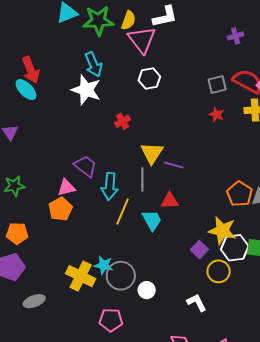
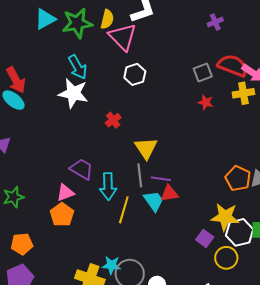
purple line: (174, 165) -> (161, 179), moved
cyan trapezoid: (152, 220) -> (154, 201), moved

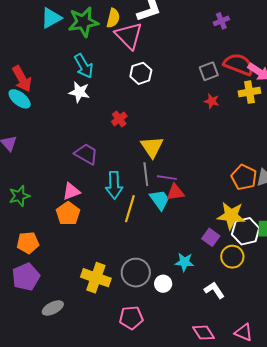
white star: (73, 93) -> (79, 92), size x0.7
purple trapezoid: (82, 169) -> (86, 154), moved
cyan star: (111, 265) -> (184, 262), moved

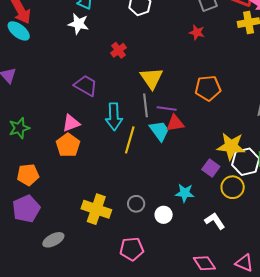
red star: (212, 101) -> (197, 32), moved
orange pentagon: (244, 177) -> (208, 88), moved, turned -30
gray circle: (136, 273) -> (136, 204), size x0.6

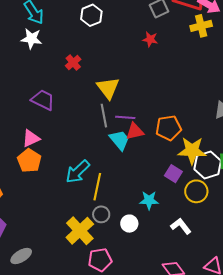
orange pentagon: (208, 88) -> (169, 128), moved
cyan arrow: (114, 117) -> (78, 172), moved, turned 52
yellow line: (130, 140) -> (97, 187), moved
yellow cross: (96, 209) -> (80, 231), moved, turned 32

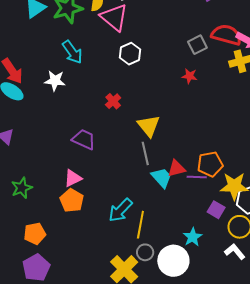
white star: (31, 39) -> (55, 81), moved
purple line: (125, 117) -> (197, 177), moved
cyan star: (149, 200) -> (193, 237), turned -30
white circle: (129, 224) -> (173, 261), size x1.8
white L-shape: (181, 226) -> (235, 252), moved

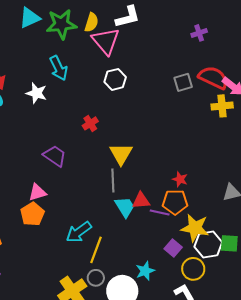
red star: (189, 76) -> (180, 179), moved

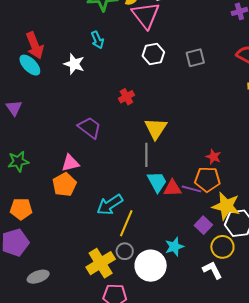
cyan arrow: (59, 68) -> (97, 40), size x0.7
gray square: (183, 82) -> (195, 58), moved
red triangle: (141, 201) -> (173, 188), moved

